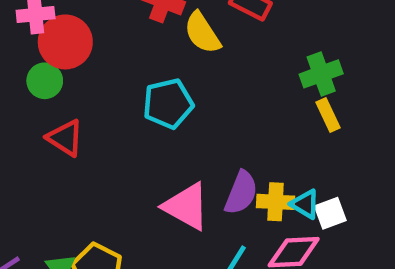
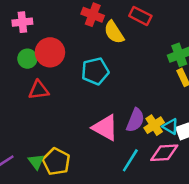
red circle: (65, 42) -> (50, 52), moved
red triangle: (65, 138) -> (39, 90), turned -40
yellow cross: (275, 202) -> (154, 125), turned -36

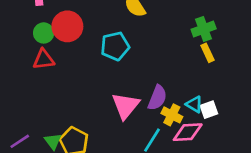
red triangle: (39, 90) -> (44, 59), moved
yellow cross: (154, 125) -> (172, 115), moved, turned -30
pink triangle: (105, 128) -> (126, 106), turned 40

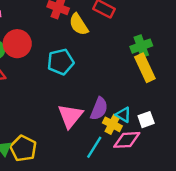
yellow rectangle: (208, 53) -> (145, 68), size x1.6
cyan triangle: (194, 104) -> (123, 115), moved

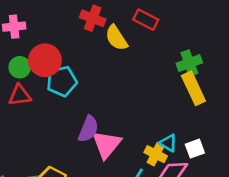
cyan pentagon: (61, 62) -> (62, 81), moved
purple semicircle: (99, 109) -> (88, 129), moved

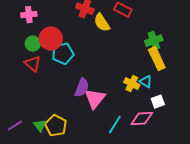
red triangle: (20, 95) -> (33, 64), turned 48
cyan triangle: (168, 143) -> (146, 82), moved
yellow cross: (156, 154) -> (132, 84), moved

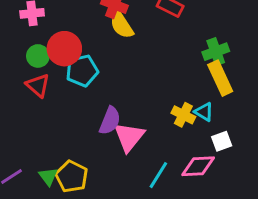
yellow semicircle: (102, 23) -> (122, 25), moved

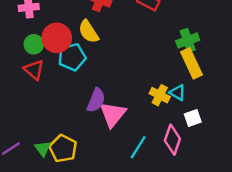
yellow semicircle: (122, 25) -> (88, 32), moved
pink diamond: (198, 166) -> (172, 140), turned -68

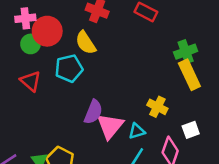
red circle: (57, 38) -> (47, 31), moved
green circle: (34, 44) -> (31, 44), moved
cyan triangle: (178, 93) -> (137, 131), moved, turned -48

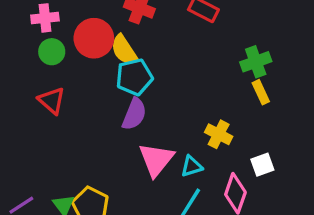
red circle: (47, 31) -> (94, 38), moved
cyan pentagon: (69, 68) -> (134, 77), moved
yellow rectangle: (189, 75) -> (261, 92), size x0.6
purple semicircle: (93, 112) -> (134, 114), moved

